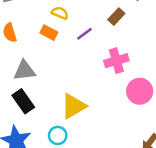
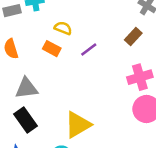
brown rectangle: (116, 17) -> (133, 36), moved
pink cross: (116, 61) -> (140, 77), moved

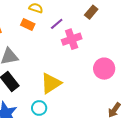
pink cross: (140, 77) -> (72, 39), moved

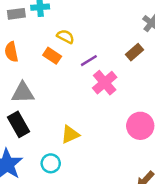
pink cross: (72, 39) -> (105, 83), turned -30
yellow triangle: (51, 83) -> (70, 134), size x0.7

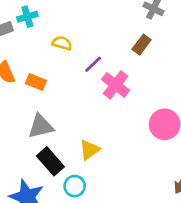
orange rectangle: (52, 56) -> (36, 82), moved
gray triangle: (23, 93) -> (41, 126), moved
black rectangle: (19, 124) -> (50, 161), moved

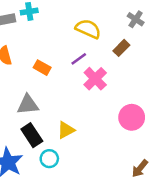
yellow semicircle: (62, 43) -> (88, 29), moved, size x1.5
orange rectangle: (36, 82) -> (42, 68), moved

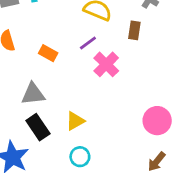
brown rectangle: (121, 48) -> (134, 30), turned -35
pink circle: (132, 117) -> (157, 121), moved
cyan circle: (49, 159) -> (80, 157), moved

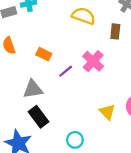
purple line: (88, 43) -> (66, 71), moved
yellow triangle: (75, 121) -> (107, 112), moved, turned -42

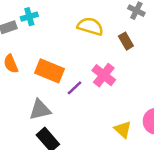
brown rectangle: (115, 31) -> (126, 41), turned -32
orange rectangle: (44, 54) -> (49, 71), size x1.6

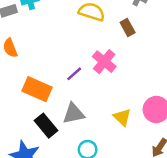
orange rectangle: (49, 71) -> (37, 89), moved
gray triangle: (40, 110) -> (74, 114), moved

